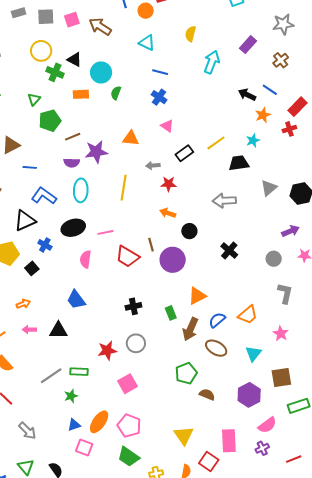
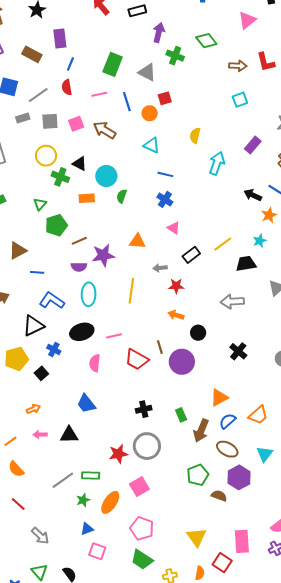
orange triangle: (197, 296) -> (219, 398), moved
gray circle: (136, 343) -> (147, 446), size x1.4
purple hexagon: (249, 395) -> (239, 477), moved
orange ellipse: (99, 422) -> (110, 502), moved

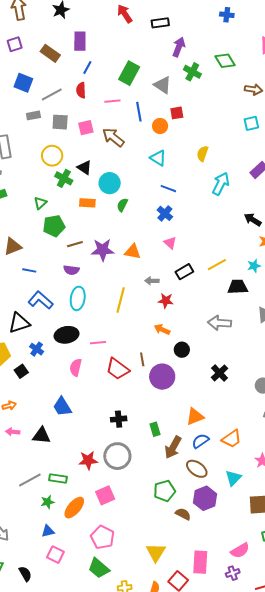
purple star: (103, 255) -> (103, 250), moved

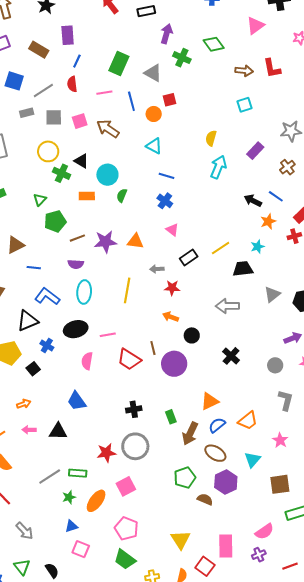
yellow semicircle: (202, 154) -> (211, 138), moved

